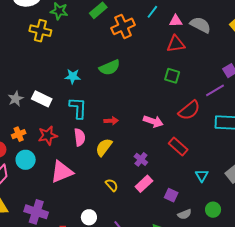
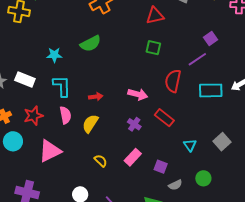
red semicircle: (189, 110) -> (173, 81), turned 145
purple cross: (141, 159) -> (134, 124), moved

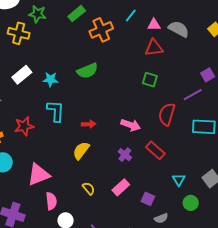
white rectangle: (25, 80) -> (22, 75), moved, turned -66
pink semicircle: (65, 115) -> (51, 201), moved
red star: (33, 116) -> (24, 126), moved
green circle: (203, 178) -> (191, 203), moved

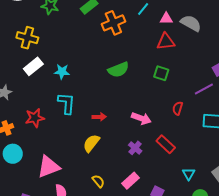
yellow cross: (19, 33) -> (27, 38), moved
green semicircle: (87, 71) -> (118, 70), moved
red semicircle: (167, 114) -> (178, 108), size x0.6

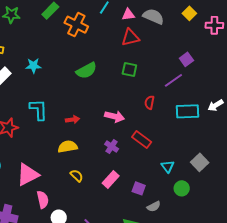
orange cross: (113, 23) -> (76, 25), turned -35
cyan star: (62, 72) -> (33, 66), moved
yellow semicircle: (91, 143) -> (68, 147), turned 48
yellow semicircle: (98, 181) -> (77, 176), moved

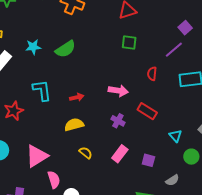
green semicircle: (86, 71) -> (65, 49), moved
gray semicircle: (154, 206) -> (172, 180), moved

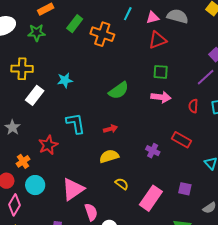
green semicircle: (65, 49) -> (119, 90), moved
red semicircle: (152, 74) -> (193, 106), moved
pink arrow: (118, 91) -> (161, 97), moved
pink rectangle: (120, 154) -> (151, 198), moved, size x1.4

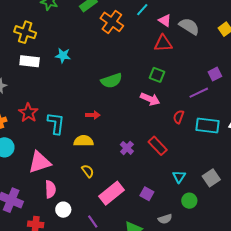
pink triangle: (153, 18) -> (165, 20), turned 32
white rectangle: (35, 95) -> (30, 61), turned 42
cyan L-shape: (76, 123) -> (56, 123), moved
red star: (48, 145) -> (28, 113), turned -30

